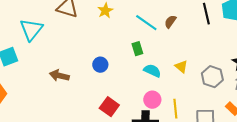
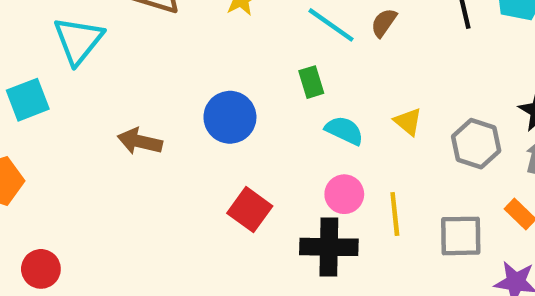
blue circle: (100, 65) -> (230, 117), size x1.5

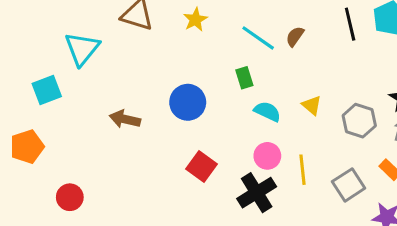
gray square: (461, 236) -> (349, 185), turned -32
black cross: (329, 247) -> (257, 193), turned -33
red circle: (41, 269) -> (70, 197), moved

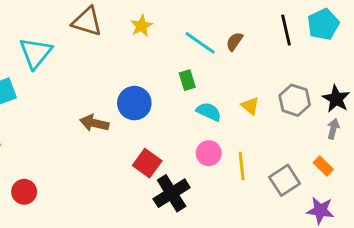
brown arrow: (125, 119) -> (94, 123), moved
gray hexagon: (359, 121) -> (295, 100), moved
black cross: (257, 193) -> (172, 193), moved

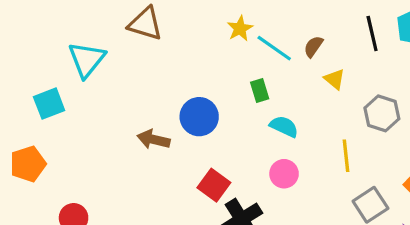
yellow star: (141, 26) -> (240, 29), moved
yellow triangle: (250, 106) -> (335, 79), moved
yellow line: (242, 166) -> (346, 156), moved

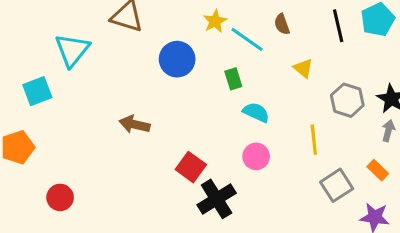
brown semicircle: (313, 46) -> (282, 24), moved, turned -55
blue circle: (199, 117) -> (177, 59), moved

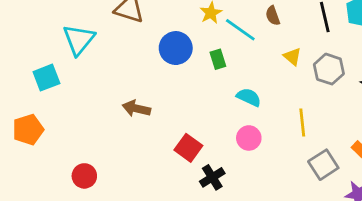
green rectangle: (233, 79) -> (218, 59), moved
gray hexagon: (347, 100) -> (329, 69), moved
red circle: (60, 197) -> (84, 176), moved
black cross: (217, 199) -> (212, 177), size x0.7

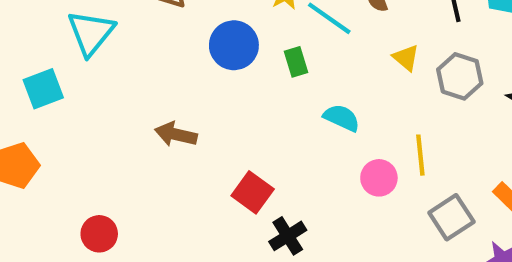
pink circle: (249, 138) -> (379, 178), moved

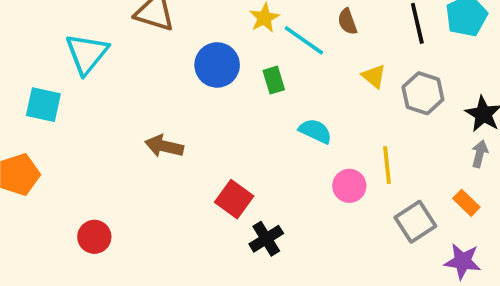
cyan square: (43, 89) -> (43, 105), turned 33

